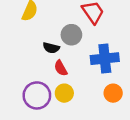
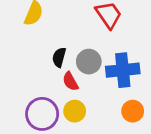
gray circle: (71, 35) -> (89, 62), moved
black semicircle: (51, 48) -> (59, 57), turned 91

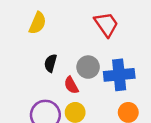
black semicircle: (59, 57) -> (51, 63), moved

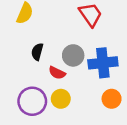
red semicircle: (71, 85) -> (57, 73), turned -35

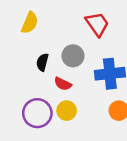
gray circle: (73, 55) -> (73, 56), moved

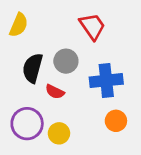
black semicircle: (42, 62) -> (33, 68), size x1.5
yellow circle: (67, 111) -> (59, 133), moved

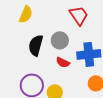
red semicircle: (55, 92) -> (63, 62), moved

